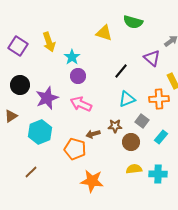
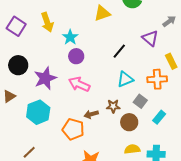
yellow triangle: (104, 33) -> (102, 13), turned -36

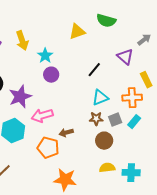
pink arrow: (79, 84) -> (42, 116), moved, turned -40
gray square: (140, 101) -> (115, 120), turned 32
brown star: (113, 106) -> (96, 119), moved
cyan rectangle: (159, 117) -> (134, 122), moved

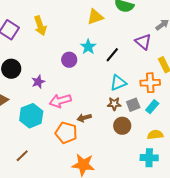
cyan star: (45, 56) -> (88, 47), moved
purple star: (20, 97) -> (38, 82), size x0.6
yellow semicircle: (107, 168) -> (155, 135), moved

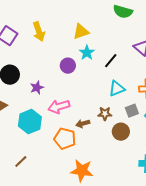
yellow triangle: (95, 17) -> (81, 32), moved
brown star: (114, 104) -> (105, 114), moved

